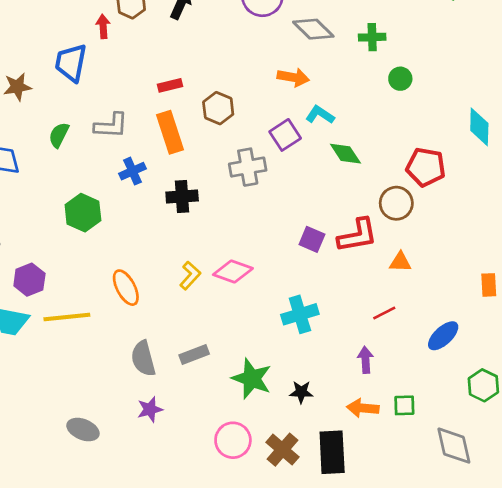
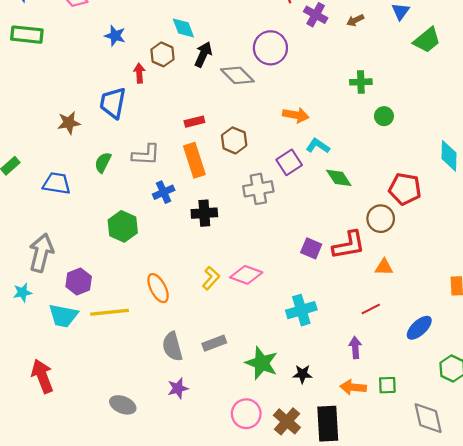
gray diamond: (313, 29) -> (237, 75), moved

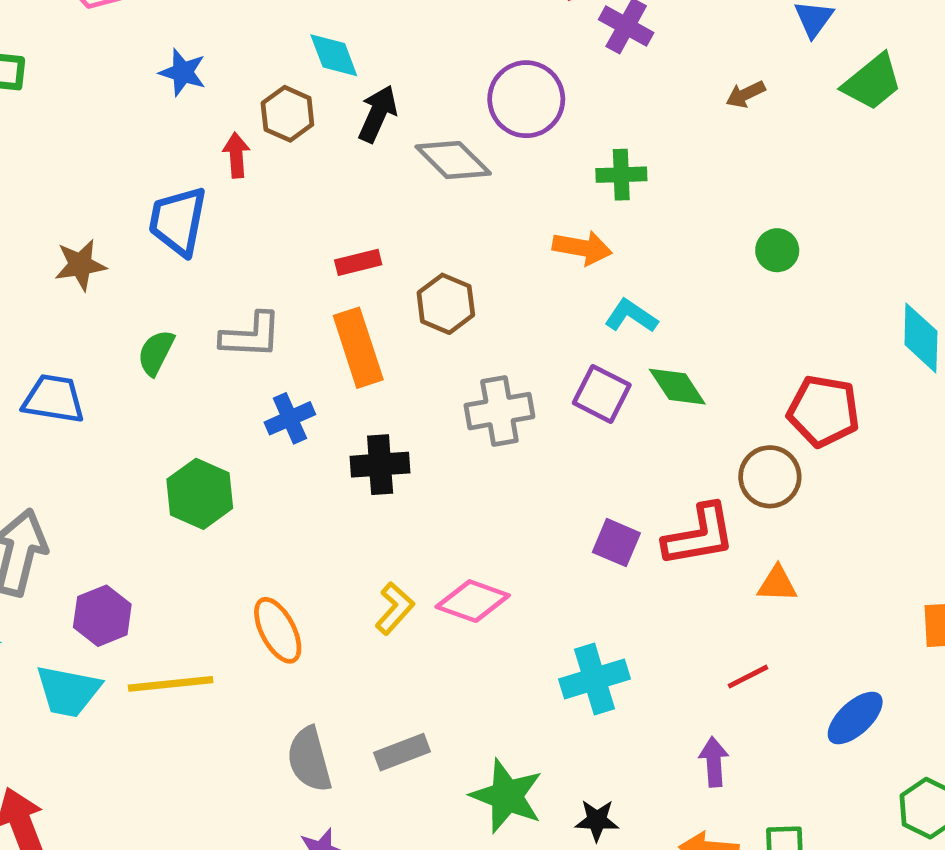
brown arrow: (355, 20) -> (746, 94), moved
green cross: (361, 82) -> (621, 175), moved
purple square: (289, 162) -> (602, 394), moved, turned -30

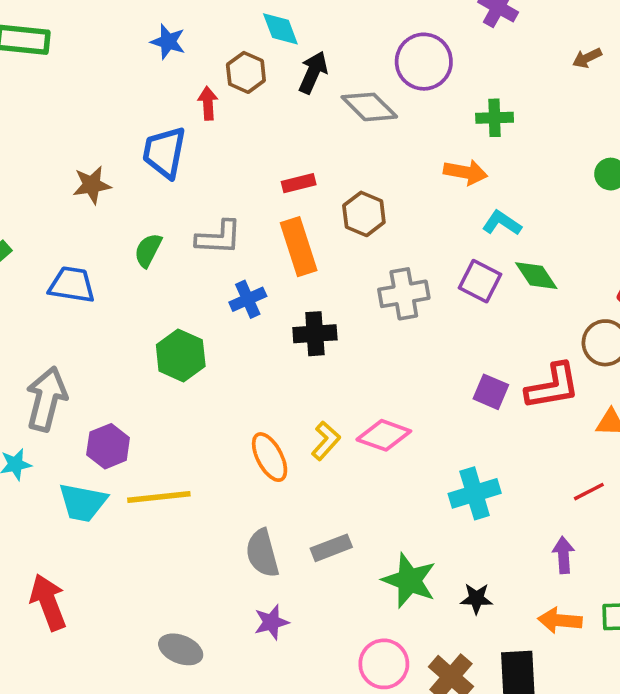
orange ellipse: (278, 630) -> (270, 457), moved

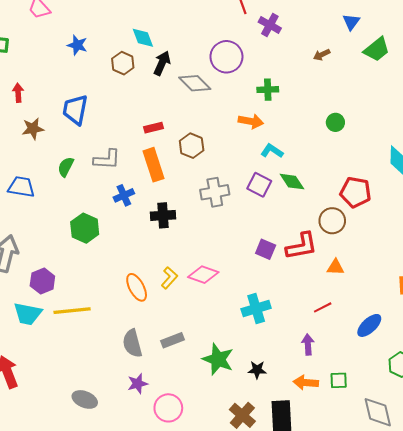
red arrow: (208, 103) -> (18, 93), moved
pink circle: (384, 664) -> (168, 408), moved

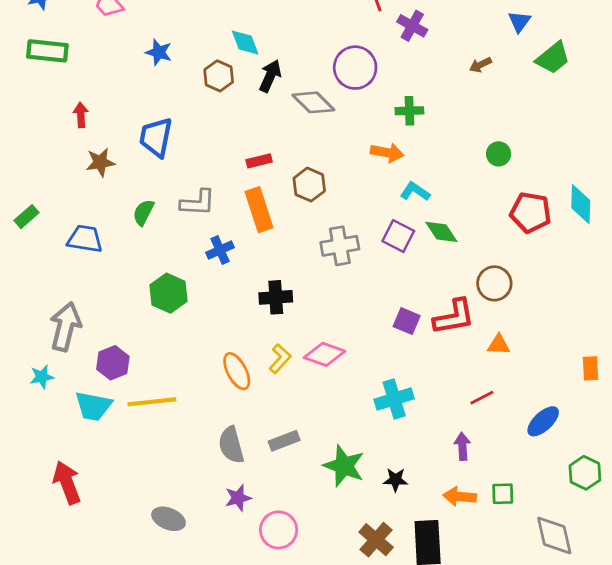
red pentagon: (356, 192) -> (531, 212), moved
black cross: (163, 215) -> (276, 297), moved

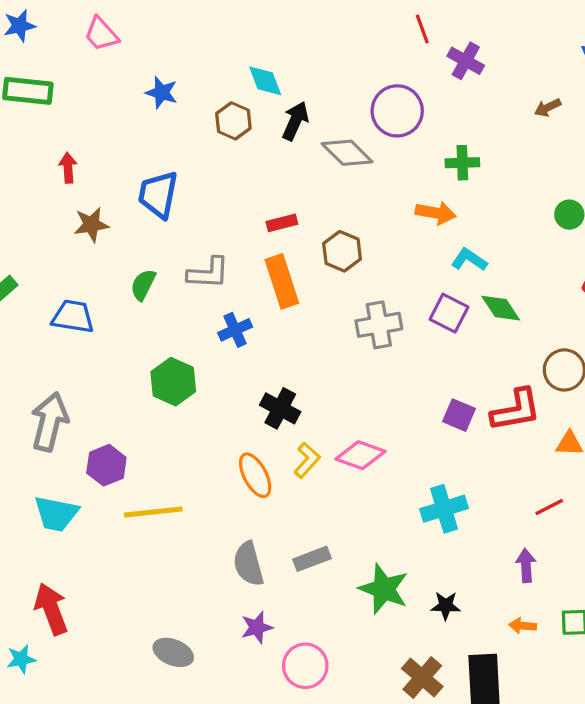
black cross: (276, 297) -> (280, 408), moved, turned 32
cyan star: (42, 377) -> (21, 659), moved
cyan trapezoid: (93, 406) -> (56, 514), moved
orange arrow: (460, 497) -> (523, 626), size x0.7

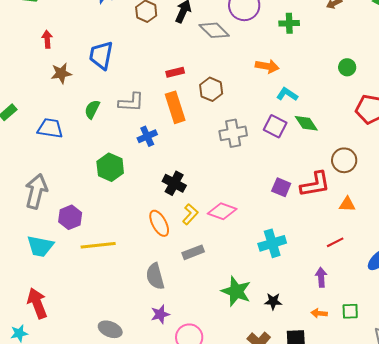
green cross: (462, 163) -> (289, 23), moved
gray rectangle: (312, 559) -> (193, 252), moved

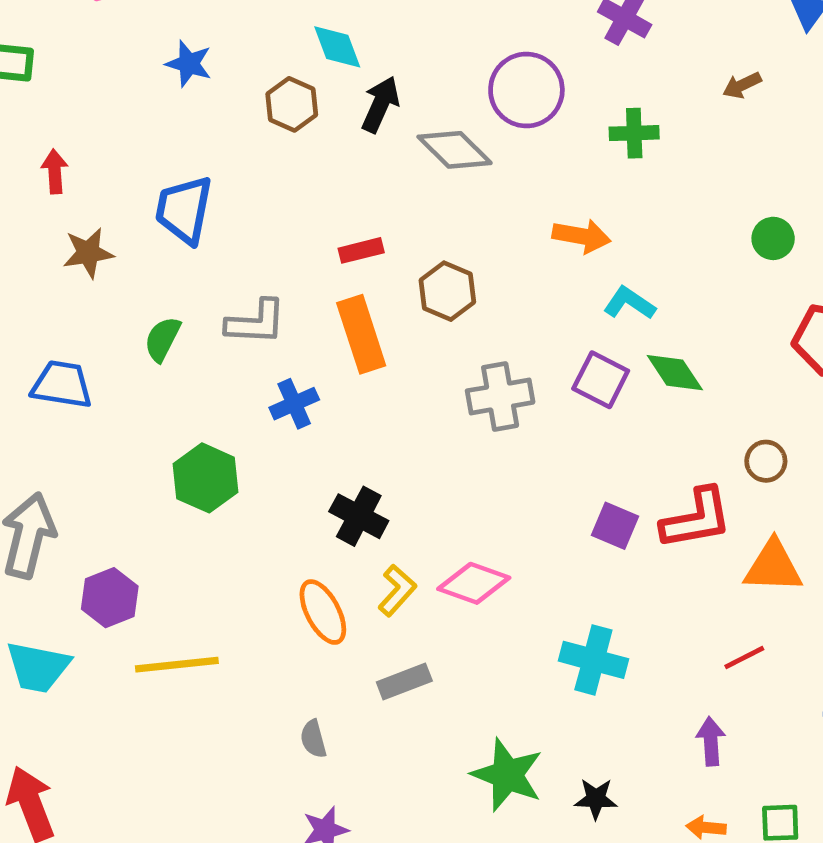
brown circle: (344, 160) -> (766, 461), size x0.7
orange triangle: (347, 204) -> (773, 567), size x1.5
cyan cross: (272, 243) -> (593, 660), turned 32
gray semicircle: (155, 276) -> (313, 739), size x0.6

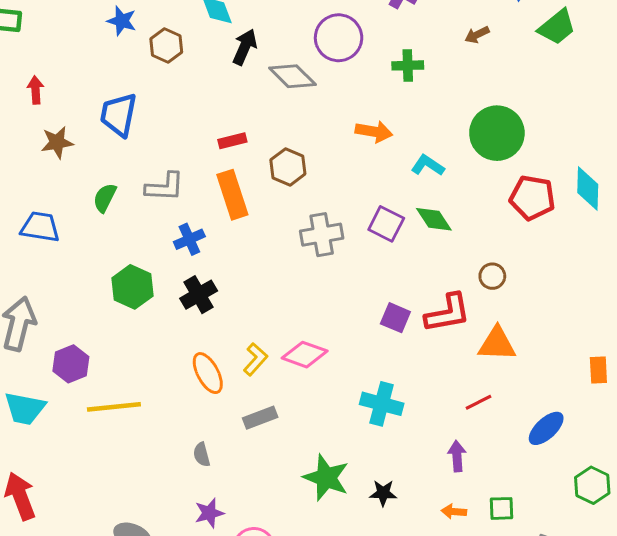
brown hexagon: (292, 104) -> (166, 45), moved
green circle: (773, 238) -> (497, 133), size x2.0
cyan L-shape: (629, 303) -> (428, 165), moved
black cross: (359, 516) -> (199, 295), moved, turned 32

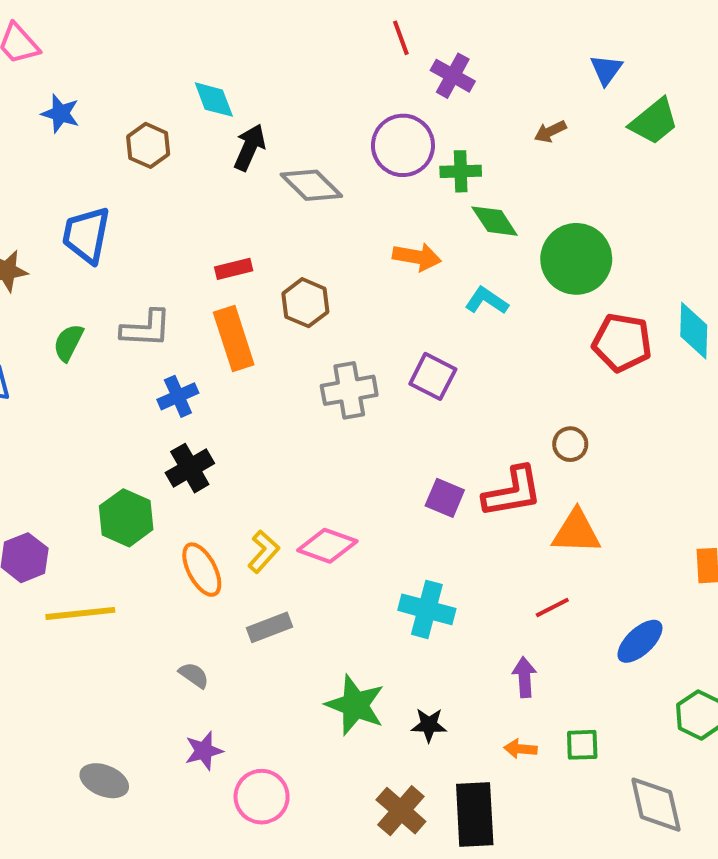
blue star: (122, 21) -> (60, 114), moved
purple circle: (339, 38) -> (403, 145), moved
green diamond: (434, 219) -> (495, 221), moved
green hexagon: (132, 287) -> (126, 518), moved
gray semicircle: (202, 455) -> (194, 675), turned 140

